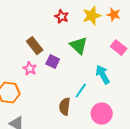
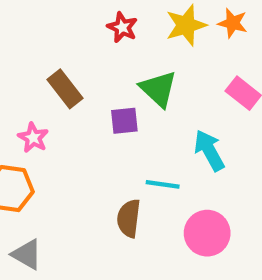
purple square: (53, 62) -> (124, 121), moved, turned -32
pink star: (30, 69) -> (33, 138), moved
cyan line: (81, 91) -> (163, 184), turned 63

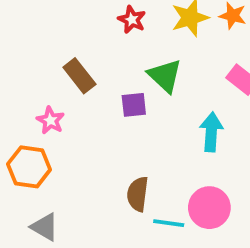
cyan arrow: (209, 150) -> (211, 132), turned 33
cyan line: (163, 184) -> (169, 223), moved

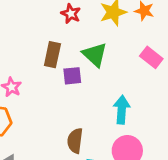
brown rectangle: (79, 76) -> (52, 55), moved, turned 50
cyan arrow: (211, 132) -> (122, 110), moved

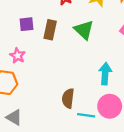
purple square: (72, 76) -> (27, 24), moved

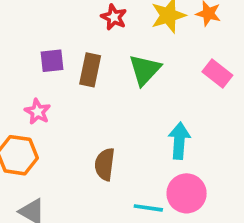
green triangle: (84, 30) -> (145, 70), turned 30
brown semicircle: (68, 98) -> (105, 164), moved

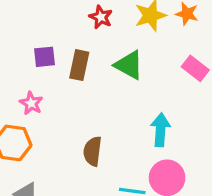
green triangle: (145, 70) -> (129, 65), turned -44

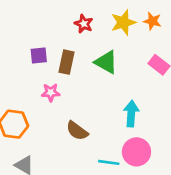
pink star: (31, 103) -> (51, 92), moved, turned -30
brown semicircle: (92, 151) -> (77, 131), turned -60

